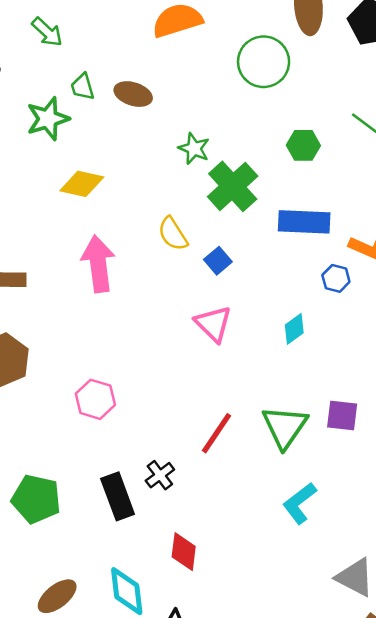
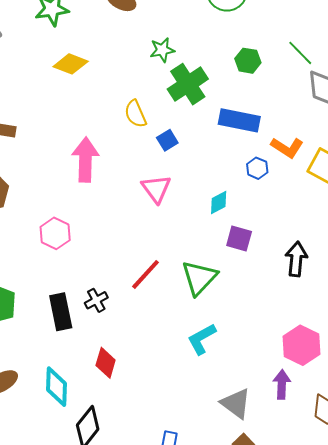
green star: (194, 149) -> (162, 50), turned 30
pink arrow: (98, 264) -> (85, 160), moved
purple square: (342, 415) -> (239, 238), moved

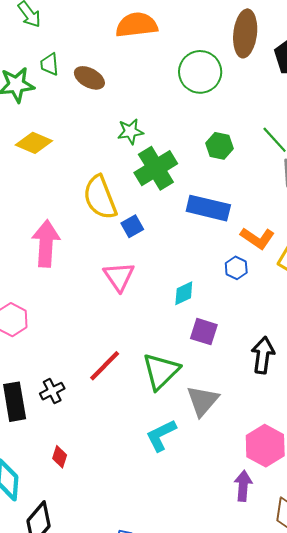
yellow semicircle: (135, 114) -> (100, 197), size x1.5
blue hexagon: (257, 168) -> (236, 268), moved
red diamond: (106, 363) -> (60, 457), size x0.7
gray triangle: (236, 403) -> (203, 401), moved, turned 32

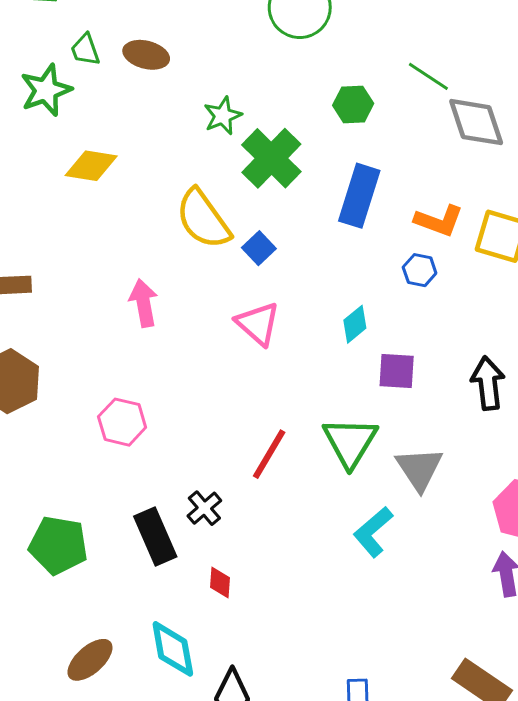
blue rectangle: (208, 208) -> (359, 196), turned -72
pink arrow: (46, 244) -> (144, 303), size x0.7
red diamond: (60, 457) -> (220, 582), moved

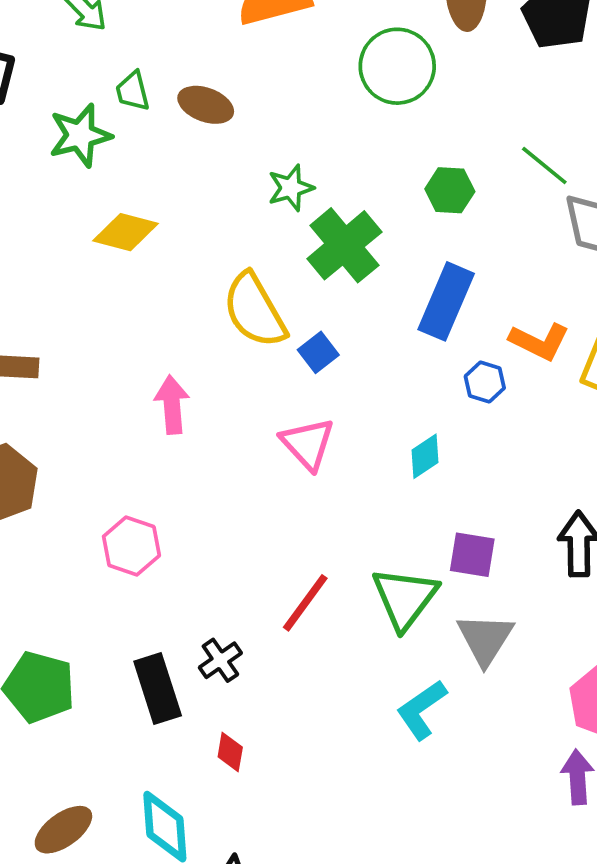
blue hexagon: (420, 270) -> (485, 382), moved
purple square: (397, 371) -> (472, 555), moved

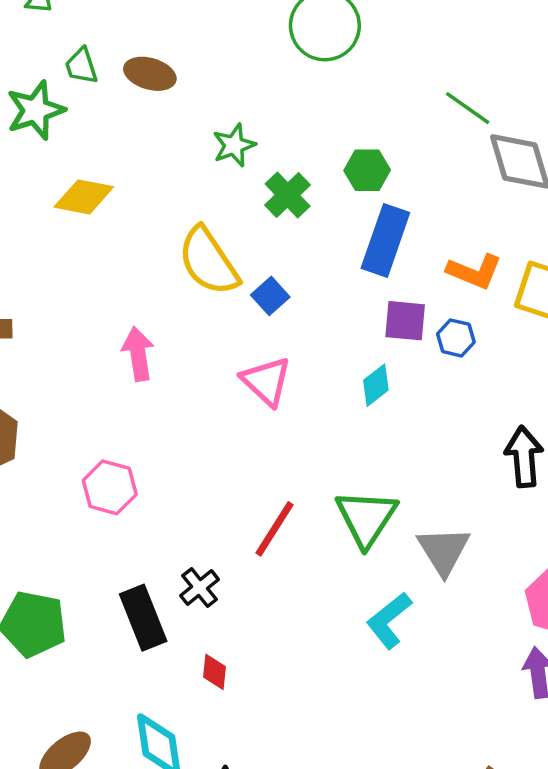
green hexagon: (450, 190) -> (367, 170), moved
green cross: (344, 245) -> (288, 195), size x0.7
blue hexagon: (485, 382) -> (456, 338), moved
purple square: (472, 555) -> (405, 321), moved

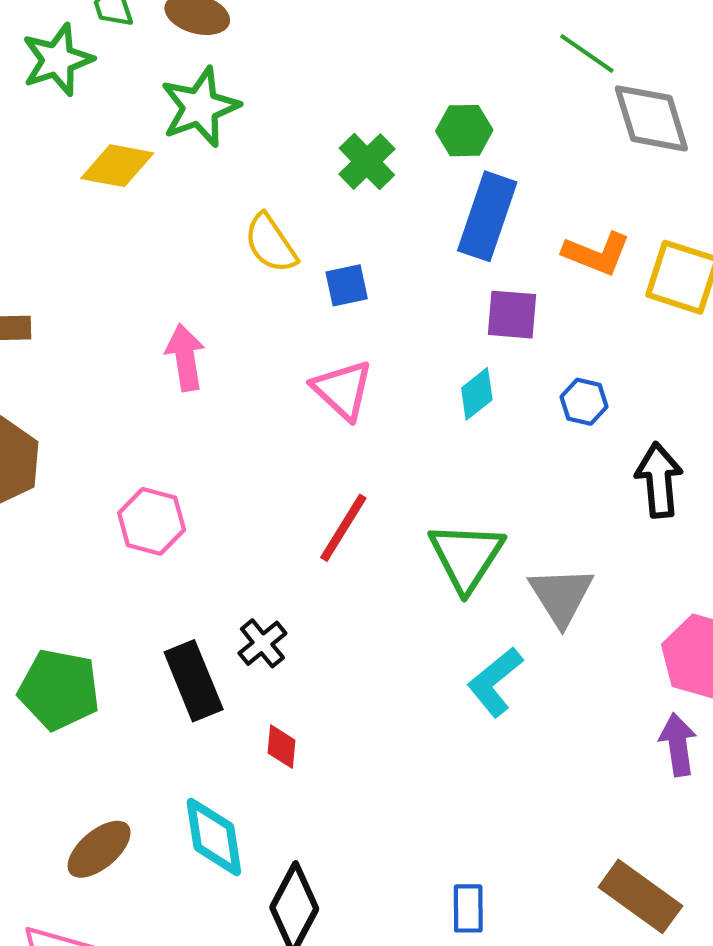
green star: (234, 145) -> (200, 107), moved, size x1.5
yellow semicircle: (208, 261) -> (271, 243), size x0.7
blue square: (270, 296) -> (347, 285), turned 30
blue hexagon: (456, 338) -> (584, 402), moved
red line: (274, 529) -> (343, 528), moved

